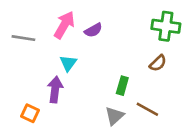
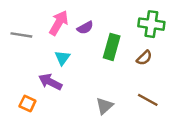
green rectangle: (122, 86) -> (112, 47), moved, size x1.5
purple arrow: (55, 90) -> (50, 82), turned -70
brown line: (147, 109) -> (148, 100), moved

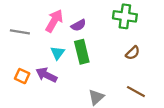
green cross: (151, 24) -> (125, 16), moved
green rectangle: (112, 47) -> (82, 52), moved, turned -30
orange square: (27, 104) -> (22, 76), moved

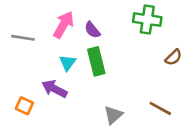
purple semicircle: (78, 25) -> (92, 30), turned 80
brown semicircle: (133, 53) -> (173, 57), moved
orange square: (22, 76) -> (24, 106), moved

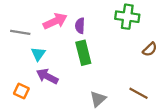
pink arrow: (64, 25) -> (55, 21), turned 35
purple semicircle: (92, 30) -> (80, 26), turned 42
cyan triangle: (68, 63) -> (38, 54), moved

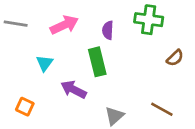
purple semicircle: (80, 26) -> (108, 30), moved
gray line: (20, 32) -> (16, 24), moved
purple arrow: (47, 76) -> (74, 89), moved

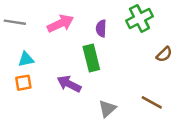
green cross: (149, 20) -> (139, 19), turned -35
cyan triangle: (45, 63) -> (26, 59), moved, turned 42
orange square: (25, 107) -> (23, 83), moved, turned -35

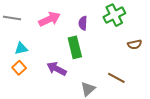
brown semicircle: (164, 54) -> (135, 44), turned 32
orange square: (23, 83) -> (19, 68), turned -32
brown line: (152, 102) -> (116, 78), moved

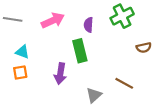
cyan triangle: (21, 48) -> (22, 52), turned 32
orange square: (19, 68) -> (20, 72), turned 32
purple arrow: (57, 69) -> (60, 74), turned -108

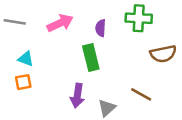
green cross: (122, 16) -> (139, 18), turned 30
brown semicircle: (144, 48) -> (163, 54), size x1.5
purple arrow: (60, 74) -> (77, 96), moved

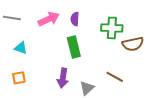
green cross: (139, 18) -> (112, 28), moved
purple semicircle: (101, 28) -> (75, 19), moved
orange square: (23, 82) -> (19, 78), moved

